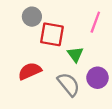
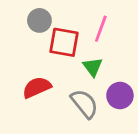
pink line: (95, 22) -> (101, 29), moved

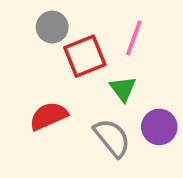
red square: (64, 42) -> (85, 56), turned -32

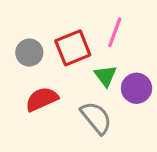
gray circle: (52, 27) -> (29, 53), moved
purple circle: (159, 127) -> (137, 88), moved

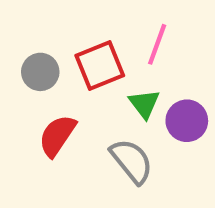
red semicircle: (42, 99) -> (57, 136), turned -32

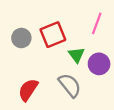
pink line: (157, 44) -> (97, 23), moved
red semicircle: (57, 136) -> (28, 90), moved

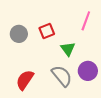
red square: (53, 35) -> (47, 31), size x0.7
purple circle: (99, 64) -> (88, 71), moved

